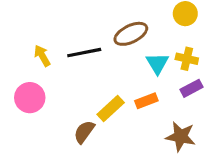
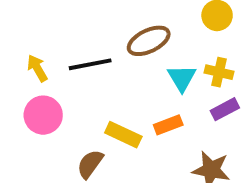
pink circle: (30, 98) -> (43, 115), moved
yellow rectangle: (111, 109) -> (123, 135), turned 68

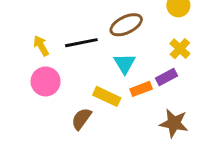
yellow cross: (219, 72) -> (180, 49), turned 30
cyan triangle: (182, 78) -> (125, 64), moved
purple rectangle: (225, 109) -> (166, 77), moved

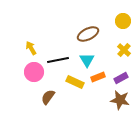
black line: (81, 43) -> (58, 60), moved
purple rectangle: (166, 77) -> (121, 78), moved
brown semicircle: (81, 119) -> (48, 97), moved

